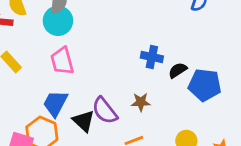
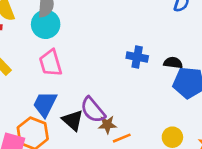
black semicircle: (178, 70) -> (173, 63), moved, turned 42
brown star: (141, 102) -> (107, 125), moved

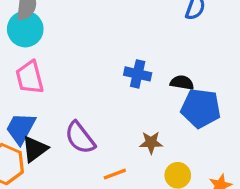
black triangle: (73, 120) -> (35, 149), moved, turned 40
brown star: (107, 125) -> (151, 143), moved

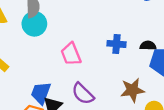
pink trapezoid: (30, 77) -> (71, 54), moved
brown star: (151, 143) -> (132, 90), size x1.5

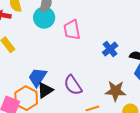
blue cross: (116, 44) -> (110, 49), turned 35
pink trapezoid: (71, 54) -> (72, 30), moved

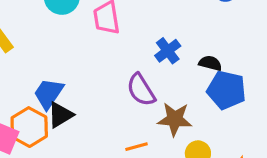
purple semicircle: (73, 85) -> (141, 90), moved

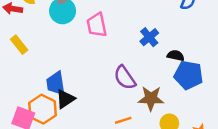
blue cross: (168, 51) -> (149, 37), moved
blue trapezoid: (49, 94) -> (56, 83), turned -40

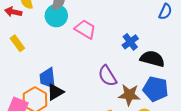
pink trapezoid: (97, 25) -> (85, 29), turned 130
black semicircle: (176, 56) -> (152, 59), size x1.6
blue pentagon: (188, 75) -> (156, 89), moved

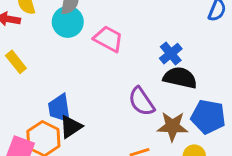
black semicircle: (152, 59) -> (180, 78), moved

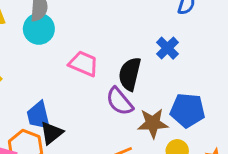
pink trapezoid: (108, 39) -> (84, 64), moved
blue cross: (171, 54) -> (167, 48), moved
black semicircle: (180, 78) -> (130, 74), moved, turned -84

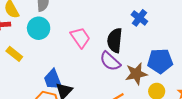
cyan circle: (39, 29) -> (39, 28), moved
pink trapezoid: (84, 64) -> (80, 38), turned 40

